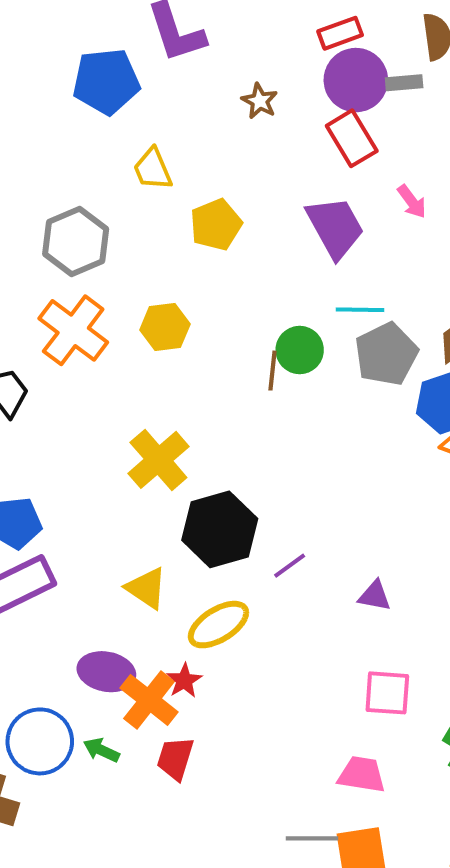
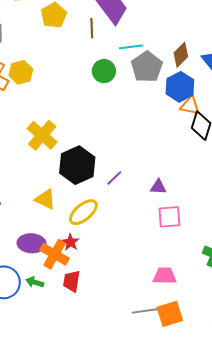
yellow hexagon: (165, 327) -> (21, 72), moved
brown line: (272, 371) -> (92, 28), moved
pink square: (387, 693) -> (169, 217), moved

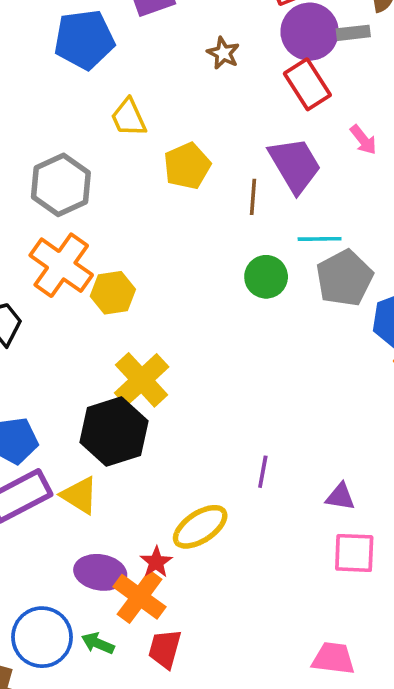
yellow hexagon: (21, 72) -> (113, 293), moved
black hexagon: (77, 165) -> (114, 432), moved
purple line: (114, 178) -> (263, 472), turned -42
yellow triangle: (45, 199) -> (80, 495), moved
red star: (71, 242) -> (156, 562), moved

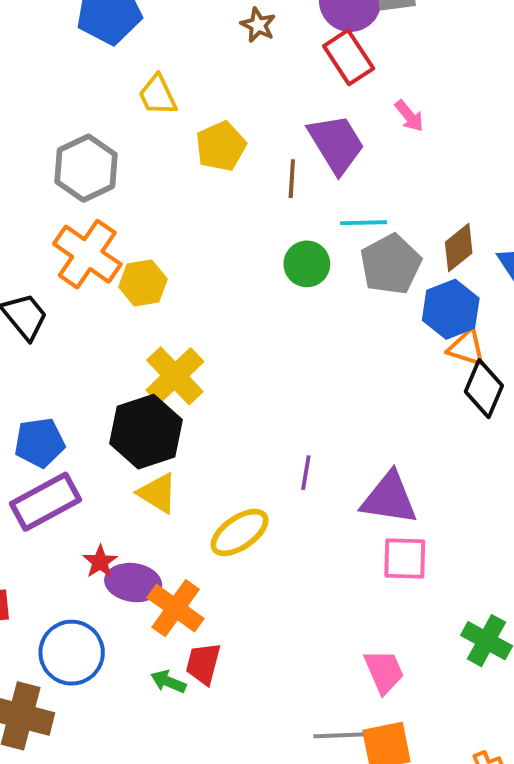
yellow triangle: (80, 495) -> (158, 493), moved
purple triangle: (340, 497) -> (389, 498), size x1.8
red star: (156, 562) -> (100, 562), moved
green arrow: (98, 643) -> (168, 682), moved
pink trapezoid: (333, 658) -> (384, 672), turned 60

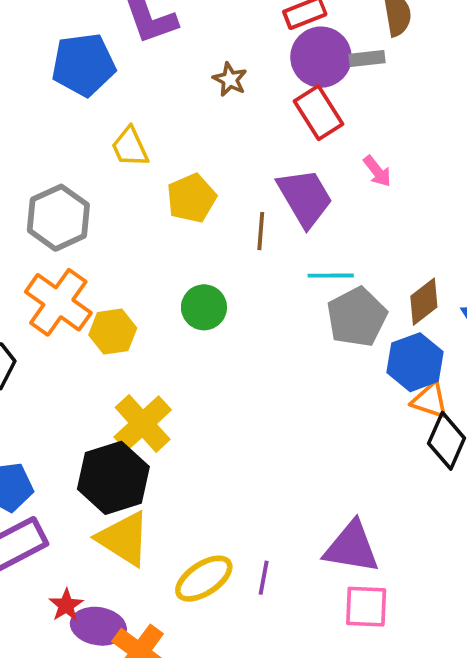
green circle: (307, 264) -> (204, 307), moved
purple line: (306, 473) -> (264, 578), moved
yellow triangle: (158, 493) -> (124, 539), size x1.4

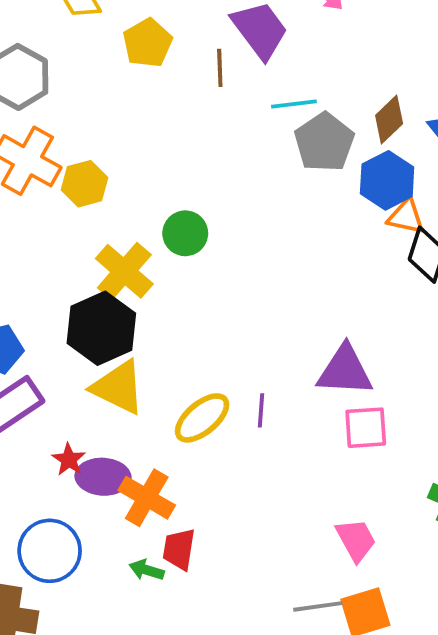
green circle: (204, 307) -> (185, 233), moved

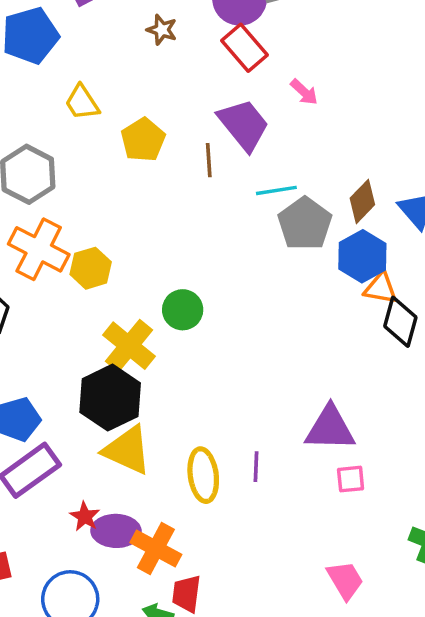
yellow ellipse: (202, 418) -> (203, 475), turned -56
pink square: (366, 428) -> (351, 479), size x0.7

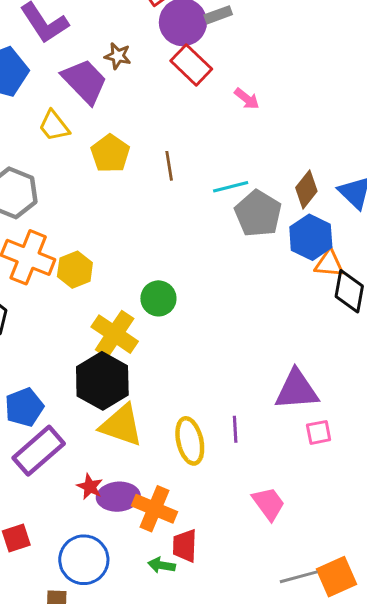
purple trapezoid: (244, 125) -> (85, 81), moved
pink trapezoid: (345, 580) -> (269, 504), moved

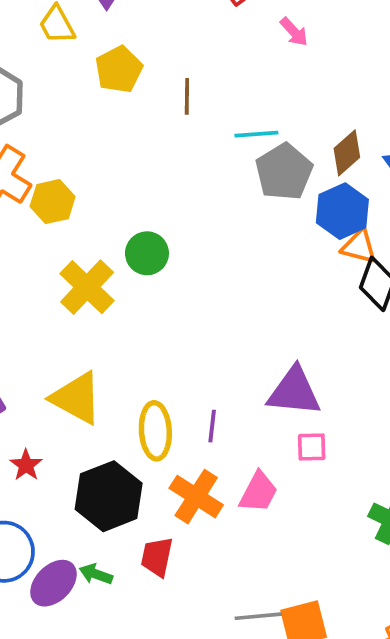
black hexagon: (102, 381) -> (109, 496), moved
purple ellipse: (118, 497) -> (53, 583), moved, turned -51
pink trapezoid: (269, 504) -> (258, 492), moved, turned 54
orange cross: (154, 509) -> (196, 497), moved
red trapezoid: (185, 546) -> (157, 557), moved

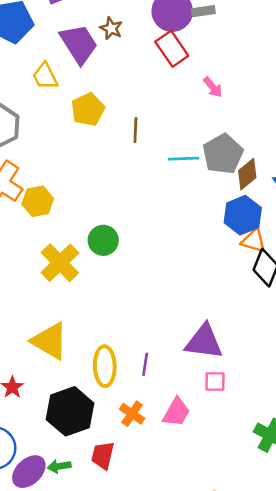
gray pentagon: (284, 172) -> (223, 154), moved
orange cross: (196, 497) -> (132, 414), size x0.7
green arrow: (96, 574) -> (59, 466), turned -30

